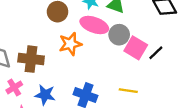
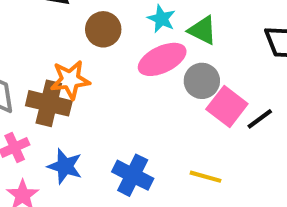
pink ellipse: (94, 25) -> (162, 59), turned -52
orange star: (70, 44) -> (70, 80), moved

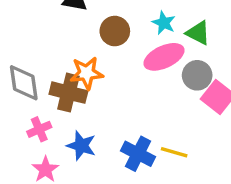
yellow line: (206, 177) -> (174, 152), moved

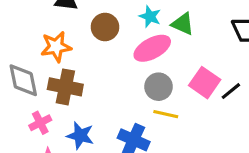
orange star: (87, 73) -> (56, 47), moved
gray circle: (197, 75) -> (159, 87), moved
yellow line: (174, 152) -> (166, 114), moved

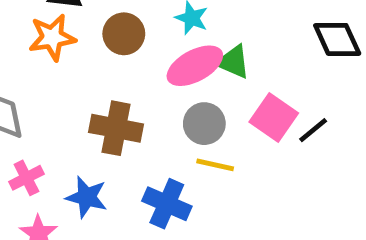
green triangle: (183, 24) -> (233, 62), moved
orange star: (56, 47) -> (52, 37), moved
brown cross: (65, 87) -> (116, 128), moved

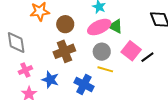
brown circle: (124, 34) -> (65, 24), moved
brown cross: (116, 128) -> (64, 51), turned -35

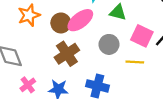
pink ellipse: (99, 27) -> (80, 20), moved
yellow line: (105, 69) -> (135, 62), moved

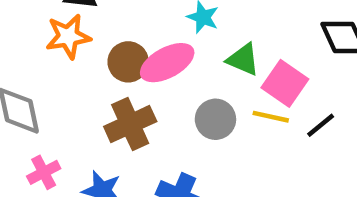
pink square: (142, 36) -> (285, 83), moved
yellow line: (135, 62) -> (271, 117), moved

